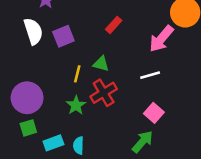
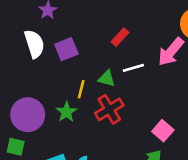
white line: (150, 75) -> (133, 68), moved
green star: (76, 105) -> (66, 112), moved
green square: (28, 128) -> (16, 147), moved, turned 30

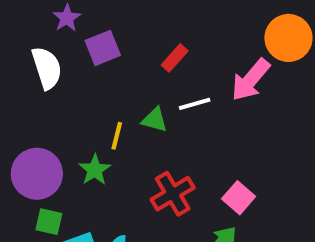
purple square: (66, 49) -> (103, 48), moved
red cross: (109, 109) -> (173, 194), moved
green square: (16, 147) -> (49, 222), moved

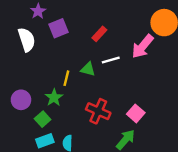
purple circle: (37, 174) -> (21, 100), size x0.7
red cross: (173, 194) -> (98, 111), turned -35
green square: (49, 222) -> (43, 119), moved, turned 35

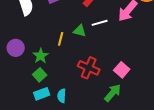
green star: (54, 98) -> (41, 56), moved
purple circle: (21, 100) -> (16, 48), moved

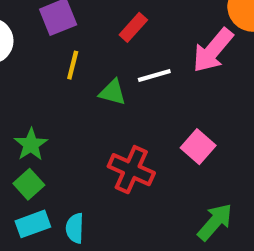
yellow line: (61, 39) -> (73, 65), moved
pink square: (122, 70) -> (198, 147), moved
green arrow: (113, 93) -> (215, 222), moved

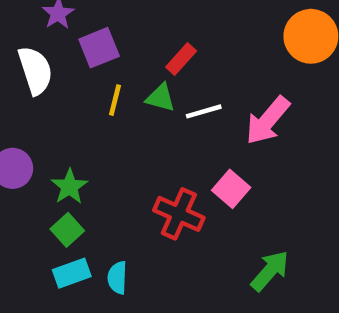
pink arrow: (213, 50) -> (268, 121), moved
green triangle: (112, 92) -> (161, 98), moved
pink square: (198, 147) -> (231, 189), moved

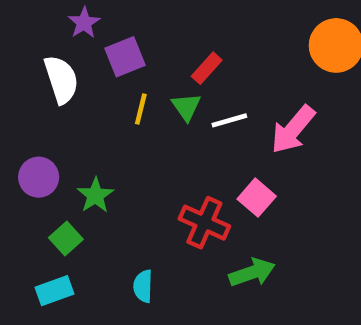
green triangle: (161, 98) -> (186, 107), turned 40
green square: (67, 230) -> (66, 238), moved
green arrow: (270, 271) -> (252, 273), moved, turned 30
cyan rectangle: (72, 273) -> (55, 291), moved

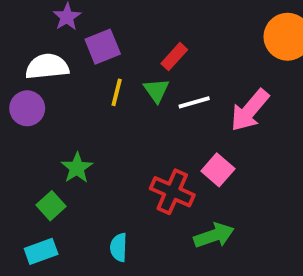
white semicircle: (61, 79) -> (47, 67), turned -78
purple circle: (39, 177) -> (27, 108), moved

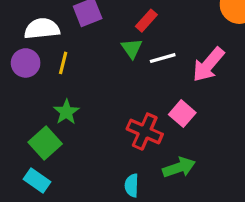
yellow line: (117, 92) -> (63, 63), moved
green square: (51, 206) -> (45, 143), size x1.4
cyan semicircle: (119, 247) -> (132, 185), moved
cyan rectangle: (41, 251) -> (37, 180), turned 55

